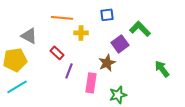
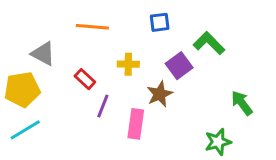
yellow cross: (81, 33) -> (128, 64), moved
green star: (118, 95) -> (218, 142), moved

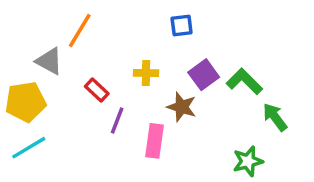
orange line: (92, 27) -> (80, 31), moved, turned -64
green L-shape: (209, 43) -> (244, 81), moved
brown star: (160, 94) -> (182, 107), turned -30

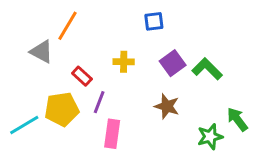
yellow pentagon: (25, 102) -> (62, 109), moved
brown star: (182, 107) -> (167, 106), moved
green arrow: (275, 117) -> (237, 119), moved
pink rectangle: (154, 141) -> (112, 134), moved

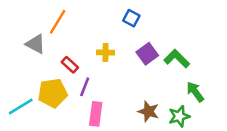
blue square: (154, 21) -> (131, 18), turned 35
brown star: (167, 106) -> (149, 111), moved
green arrow: (237, 119) -> (195, 92), moved

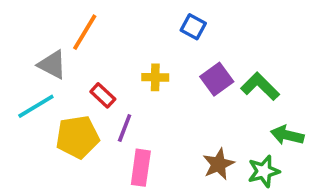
green arrow: (195, 92) -> (287, 135), turned -40
cyan line: (21, 107) -> (36, 106), moved
brown star: (149, 111) -> (219, 164), turned 30

